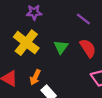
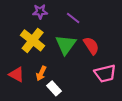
purple line: (83, 19) -> (73, 18), moved
green triangle: (61, 47) -> (66, 45), size x1.5

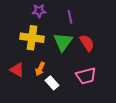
purple line: (73, 18) -> (70, 17), turned 40
yellow cross: (33, 40) -> (32, 38), turned -30
pink trapezoid: (105, 73) -> (86, 76), moved

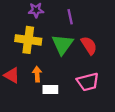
orange arrow: (40, 69) -> (37, 74), turned 152
white rectangle: (52, 83) -> (50, 90), turned -48

